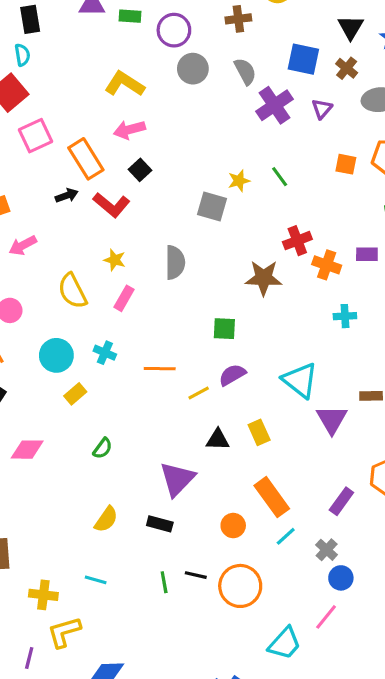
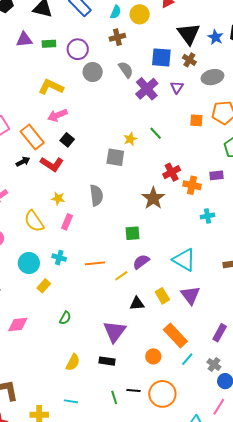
black triangle: (351, 27) -> (189, 34), size x1.4
brown star: (264, 278) -> (153, 198), turned -30
purple triangle: (332, 419) -> (190, 295), moved

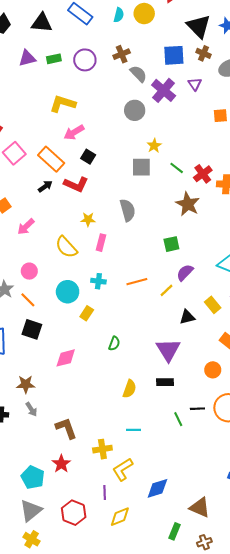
brown cross: (117, 37) -> (122, 54), moved
gray circle: (93, 72) -> (135, 110), moved
green line: (156, 133) -> (177, 168), moved

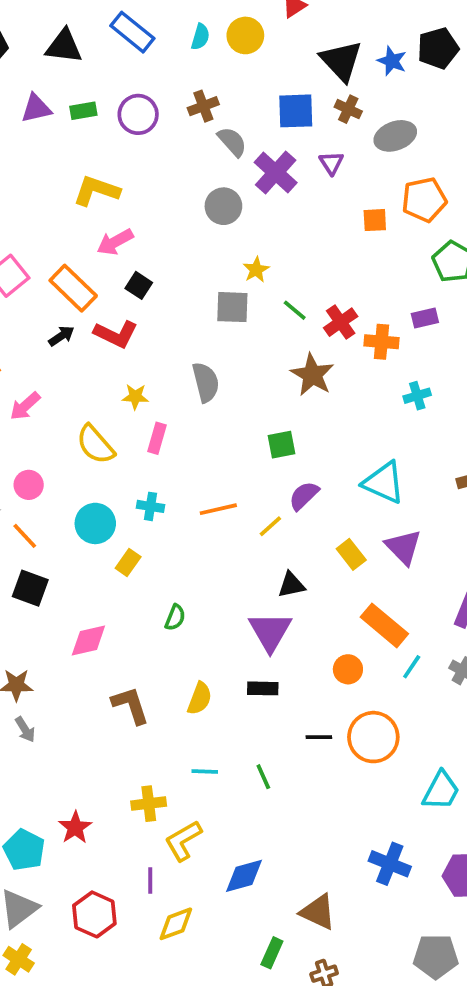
black triangle: (187, 317) -> (291, 585), moved
green line: (178, 419) -> (263, 777), moved
brown L-shape: (66, 428) -> (131, 705), moved

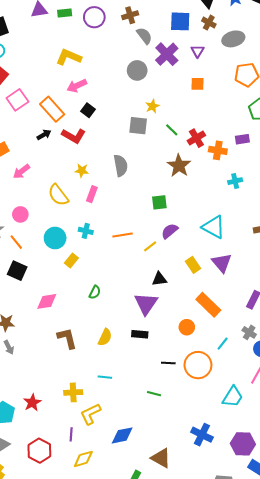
orange square: (375, 220) -> (197, 84), moved
cyan line: (412, 667) -> (223, 344), moved
green line: (263, 777) -> (154, 394), moved, turned -56

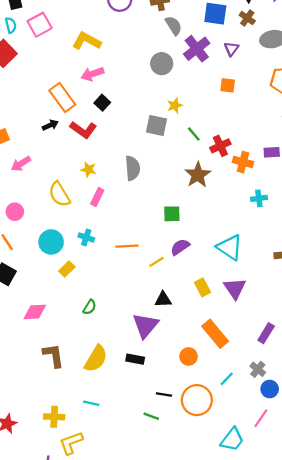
pink square: (17, 100) -> (40, 25), moved
yellow semicircle: (105, 337) -> (96, 359), size x1.4
green line: (154, 394) -> (151, 416), moved

